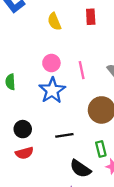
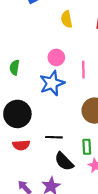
black circle: (23, 129) -> (17, 114), size x1.6
black line: (64, 135) -> (54, 137), moved
red semicircle: (24, 153) -> (21, 145), moved

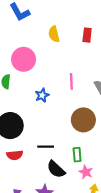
pink circle: (56, 57) -> (24, 59), moved, size x1.5
blue star: (52, 83) -> (42, 95), size x0.6

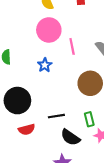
pink circle: (24, 59) -> (49, 30), moved

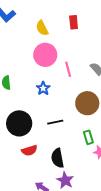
black line: (56, 116) -> (55, 122), moved
black semicircle: (70, 137) -> (58, 158), moved, turned 48

